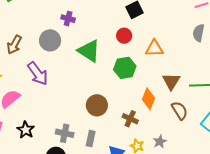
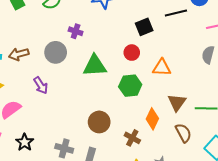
brown arrow: (14, 45) -> (19, 54), turned 42
green triangle: (89, 51) -> (95, 66), turned -40
purple arrow: (38, 74) -> (41, 85), size x0.7

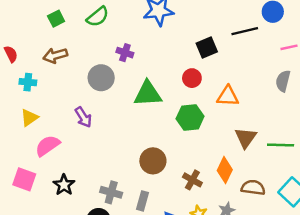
brown arrow: (19, 54) -> (55, 55), moved
orange diamond: (152, 119) -> (225, 170), moved
brown semicircle: (183, 133) -> (253, 188), moved, turned -54

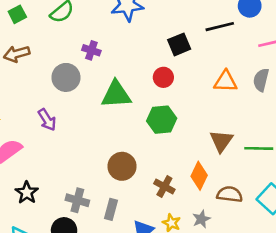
orange triangle: (228, 96) -> (226, 81), moved

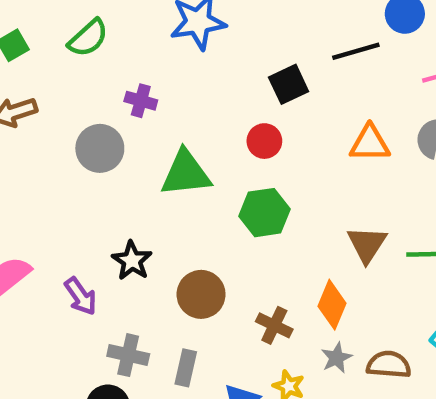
purple arrow: (47, 120) -> (80, 296), moved
black star: (27, 193) -> (132, 261), moved
brown semicircle: (230, 194) -> (389, 365), moved
gray star: (201, 219) -> (337, 358), moved

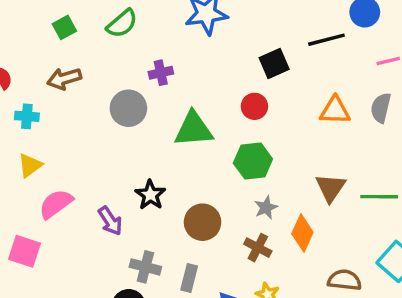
purple cross: (141, 101) -> (161, 73), turned -30
gray star: (337, 358) -> (266, 208), moved

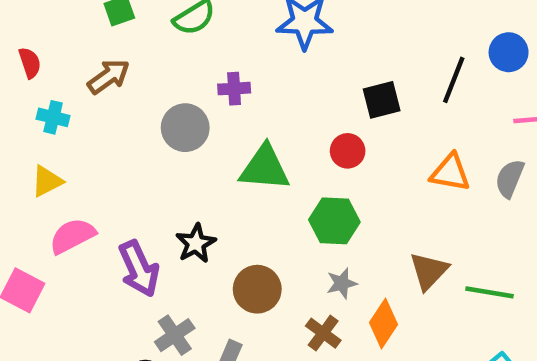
black line: (326, 40) -> (454, 80), turned -63
brown arrow: (64, 79) -> (109, 76), turned 152
purple arrow: (110, 221) -> (139, 269), size x1.4
gray cross: (145, 267) -> (175, 335), turned 32

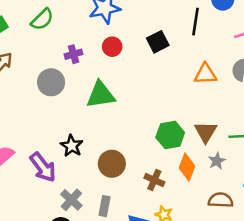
red circle: (348, 151) -> (112, 47), moved
green hexagon: (334, 221) -> (170, 135), moved
gray star: (342, 283) -> (217, 161), moved

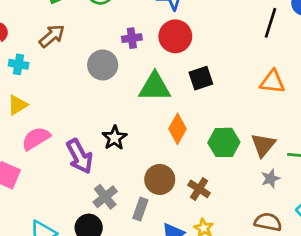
black square: (158, 42) -> (201, 78), moved
red circle: (112, 47) -> (175, 36), size x1.5
brown circle: (112, 164) -> (160, 179), moved
orange diamond: (187, 167) -> (178, 129), moved

